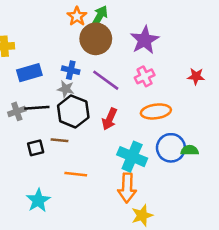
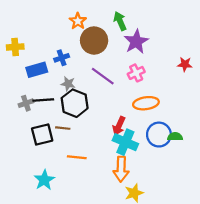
green arrow: (100, 16) -> (120, 21), moved, turned -54
blue cross: (71, 70) -> (62, 58), moved, turned -32
red star: (196, 76) -> (185, 64), moved
red arrow: (110, 119) -> (119, 126), moved
black square: (36, 148) -> (42, 135), size x1.5

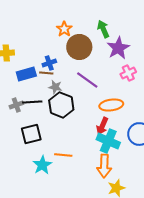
pink cross: (136, 73) -> (128, 73), moved
orange ellipse: (146, 103) -> (111, 105), moved
brown line: (63, 128) -> (46, 73), moved
cyan star: (44, 180) -> (42, 165), moved

